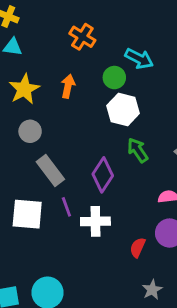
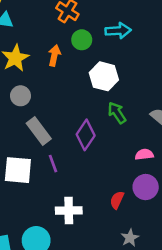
cyan arrow: (139, 59) -> (118, 31), turned -30
green circle: (114, 78) -> (82, 40), moved
white cross: (95, 221) -> (69, 210), moved

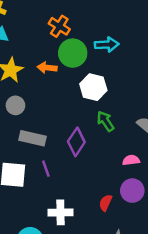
green circle: (82, 40) -> (73, 53), size x1.5
orange arrow: (54, 55) -> (47, 68), turned -96
gray rectangle: (39, 131) -> (33, 138), turned -40

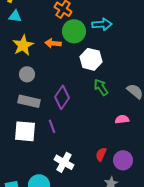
gray rectangle: (33, 138) -> (29, 101), moved
purple diamond: (76, 142) -> (62, 97), moved
purple circle: (132, 191) -> (123, 160), moved
white cross: (60, 212) -> (64, 162), turned 30

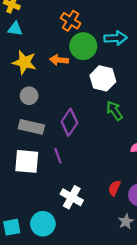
yellow star: (23, 45) -> (24, 62), turned -30

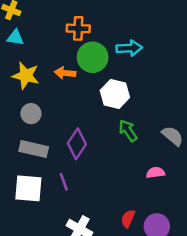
orange cross: (71, 21) -> (78, 28), turned -30

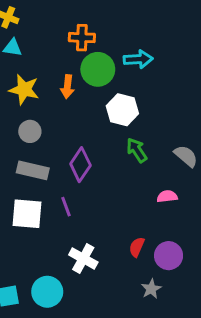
orange arrow: (65, 73) -> (67, 87), turned -90

